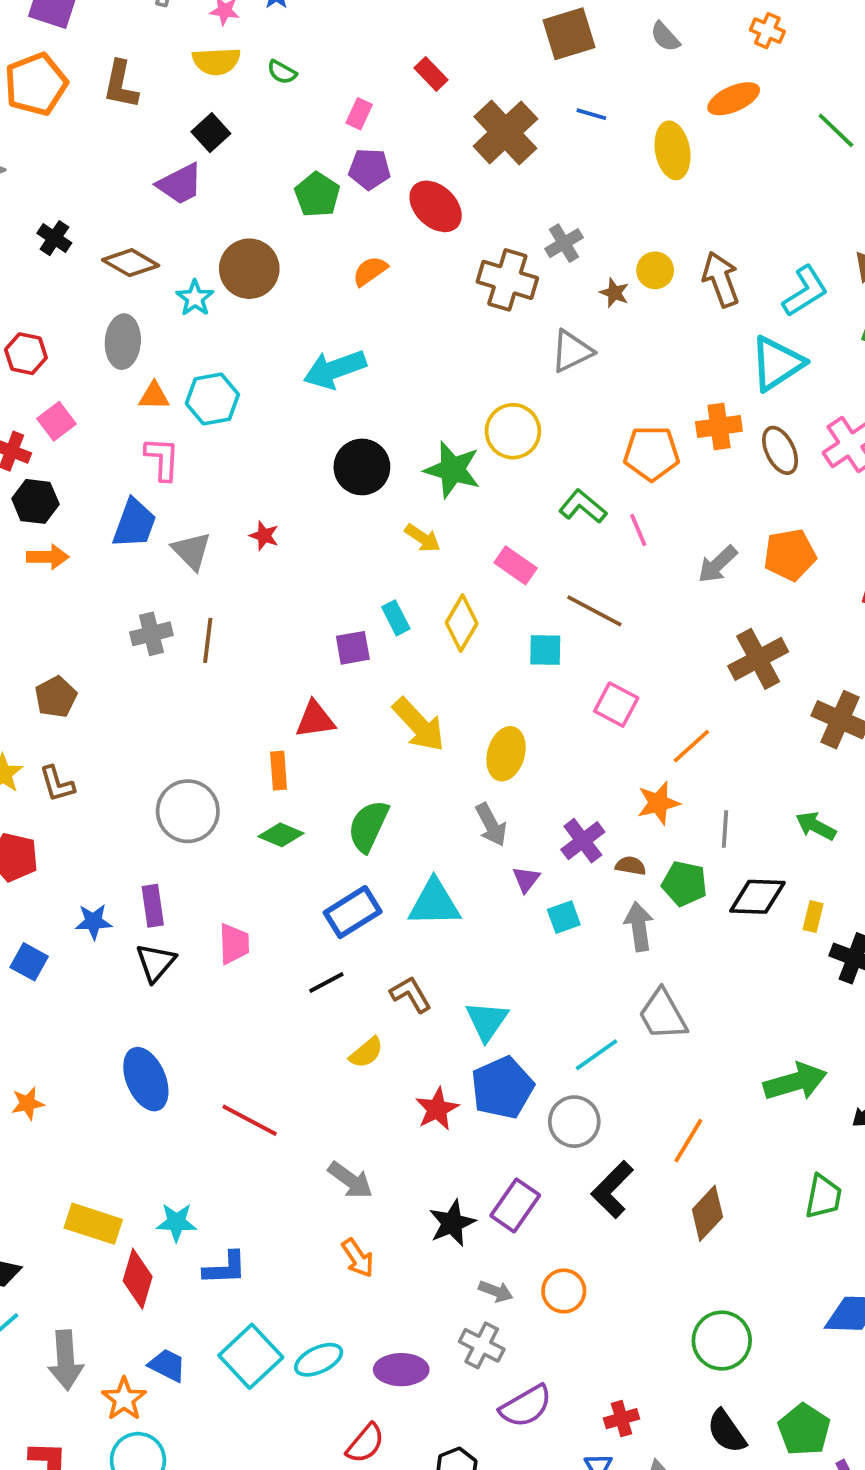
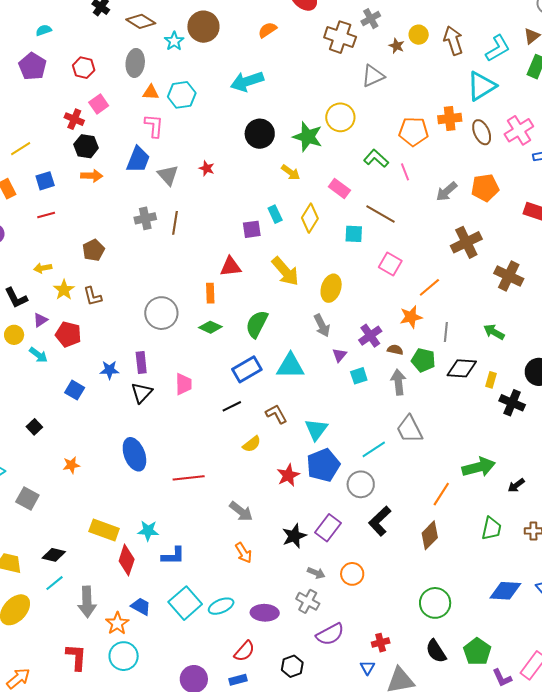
red line: (250, 1120) -> (189, 478), turned -36
orange line: (688, 1141) -> (441, 494), moved

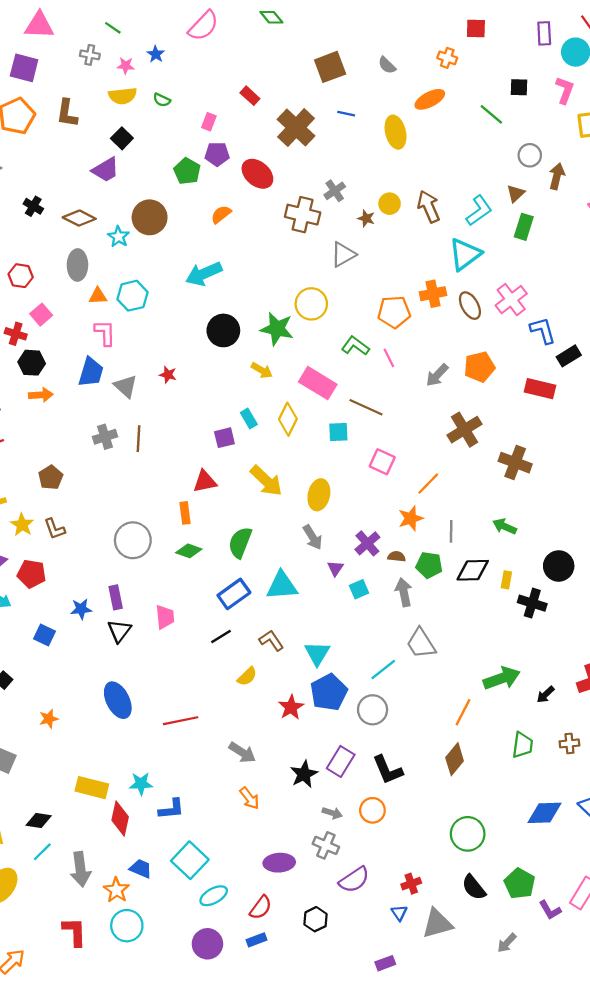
pink rectangle: (339, 189) -> (318, 383), size x1.5
black L-shape: (380, 521) -> (388, 770), moved, turned -64
cyan ellipse: (221, 606) -> (214, 896), moved

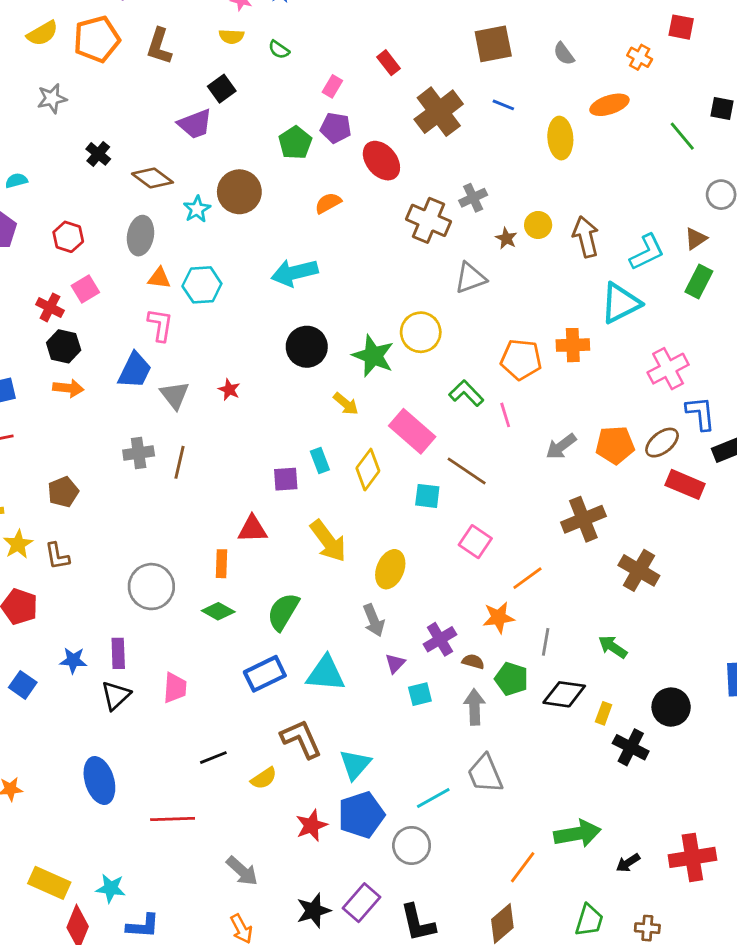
yellow semicircle: (123, 96) -> (231, 36), size x0.7
brown ellipse: (470, 306) -> (662, 443), moved, turned 72
black line: (221, 637) -> (213, 758), moved
brown L-shape: (271, 640) -> (301, 739), size x1.4

